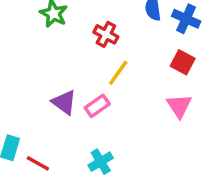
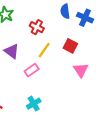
red square: (183, 62) -> (70, 46), moved
purple triangle: (64, 102) -> (12, 51), moved

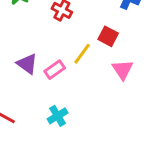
yellow line: (44, 50) -> (82, 54), moved
purple triangle: (12, 51) -> (27, 64), moved

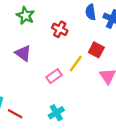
purple triangle: (27, 64) -> (23, 53), moved

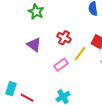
red cross: (60, 29) -> (64, 38), moved

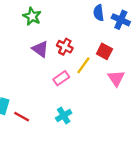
purple triangle: (34, 45) -> (40, 49), moved

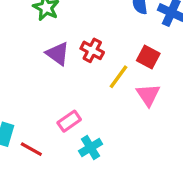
pink rectangle: (61, 78) -> (69, 121), moved
pink triangle: (116, 78) -> (148, 95), moved

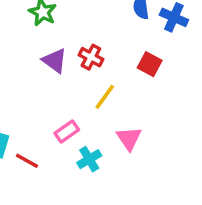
yellow line: (119, 77) -> (105, 97), moved
pink triangle: (148, 95) -> (129, 138), moved

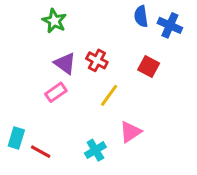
pink rectangle: (67, 131) -> (56, 92), moved
pink triangle: (129, 138) -> (130, 132), turned 30

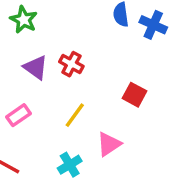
red square: (149, 66) -> (135, 95), moved
pink rectangle: (56, 92) -> (19, 115), moved
yellow line: (109, 95) -> (75, 115), moved

